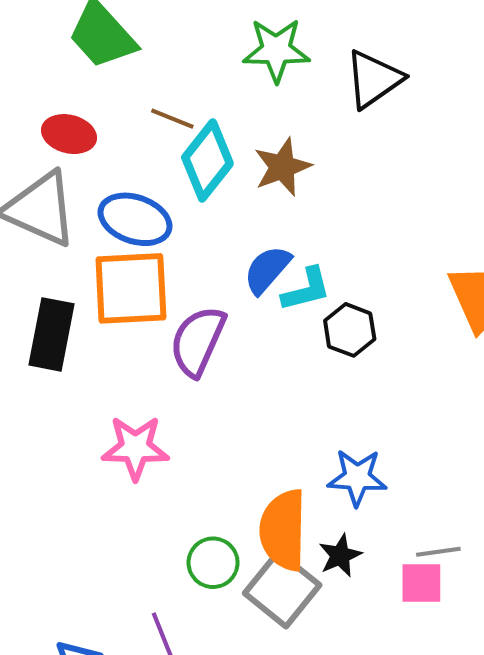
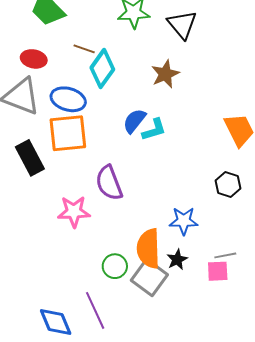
black triangle: (374, 79) -> (182, 25), turned -32
brown star: (282, 167) -> (165, 74), moved
black hexagon: (350, 330) -> (228, 184), moved
black rectangle: (51, 334) -> (30, 158), turned -36
purple semicircle: (198, 341) -> (109, 183), moved, turned -42

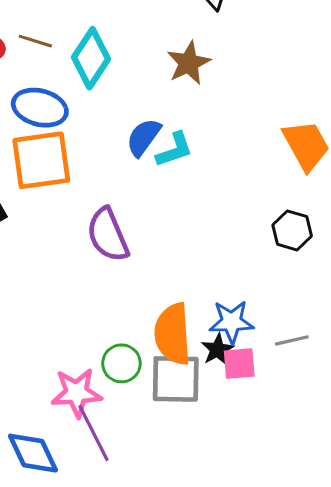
brown line: (84, 49) -> (35, 41), moved
pink star: (74, 212) -> (76, 393), moved
blue star: (184, 221) -> (232, 322), moved
pink square: (218, 271) -> (239, 364), moved
gray square: (149, 278) -> (176, 379), turned -33

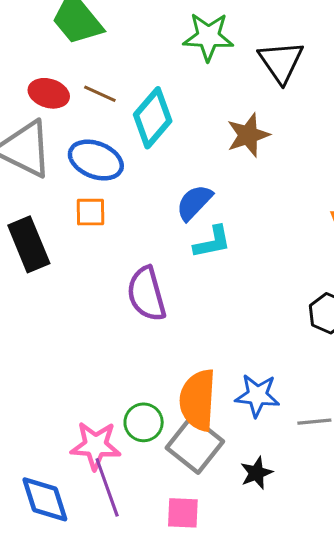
cyan L-shape: (175, 150) -> (212, 242), moved
orange square: (41, 160) -> (91, 212), size x0.5
black star: (218, 350) -> (256, 473), moved
pink square: (239, 364) -> (183, 513), moved
gray square: (176, 379) -> (195, 445), turned 30

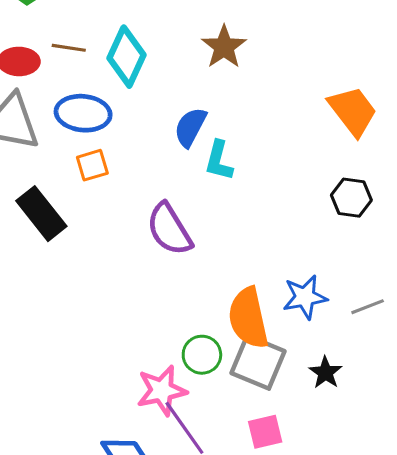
cyan L-shape: (212, 242) -> (219, 161), turned 132

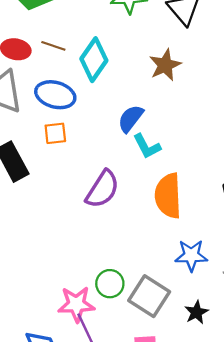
cyan L-shape: (219, 161) -> (147, 146), turned -52
purple semicircle: (169, 229) -> (102, 189), turned -126
orange semicircle: (248, 318) -> (168, 196), moved

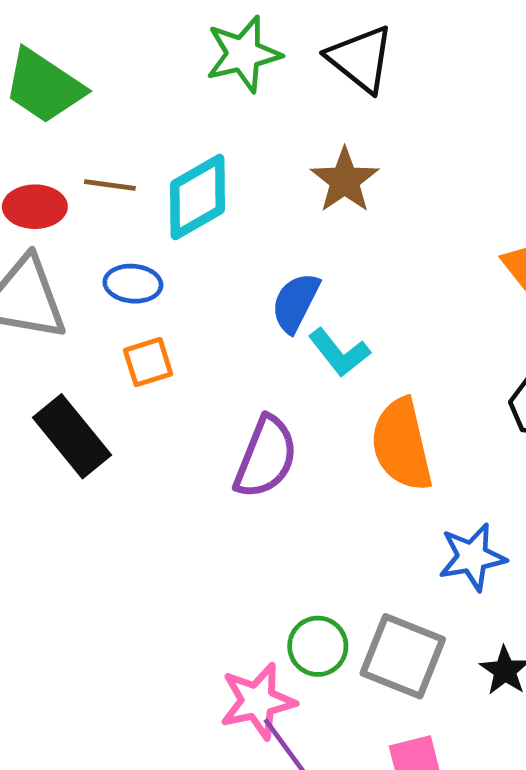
cyan diamond: (94, 60) -> (197, 197), turned 36
blue ellipse: (55, 95) -> (133, 284), size x0.7

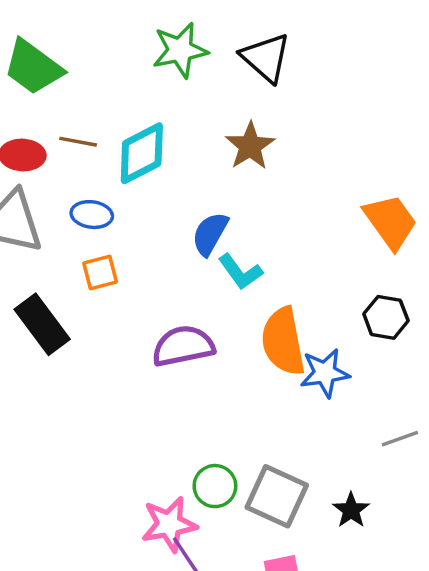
purple semicircle: (266, 457) -> (183, 346), turned -126
blue star: (472, 557) -> (325, 373), moved

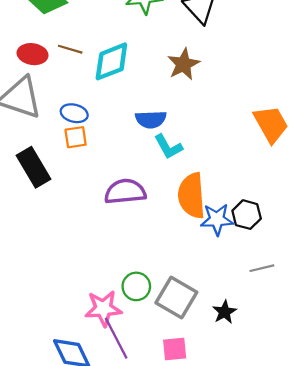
blue ellipse: (92, 215) -> (74, 113), moved
blue semicircle: (210, 234) -> (151, 119), turned -128
black hexagon: (386, 317) -> (247, 215), moved

